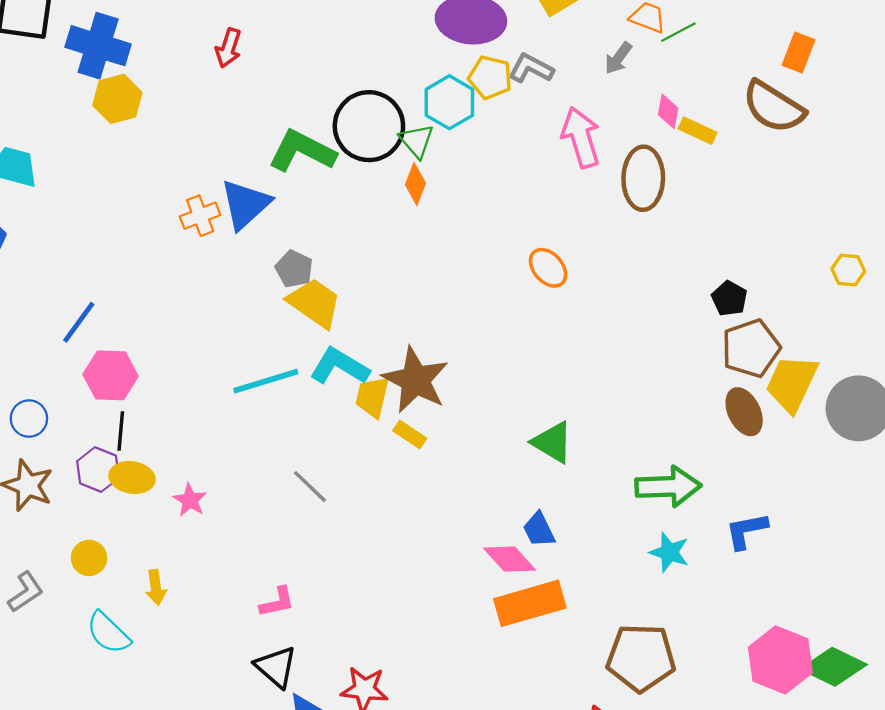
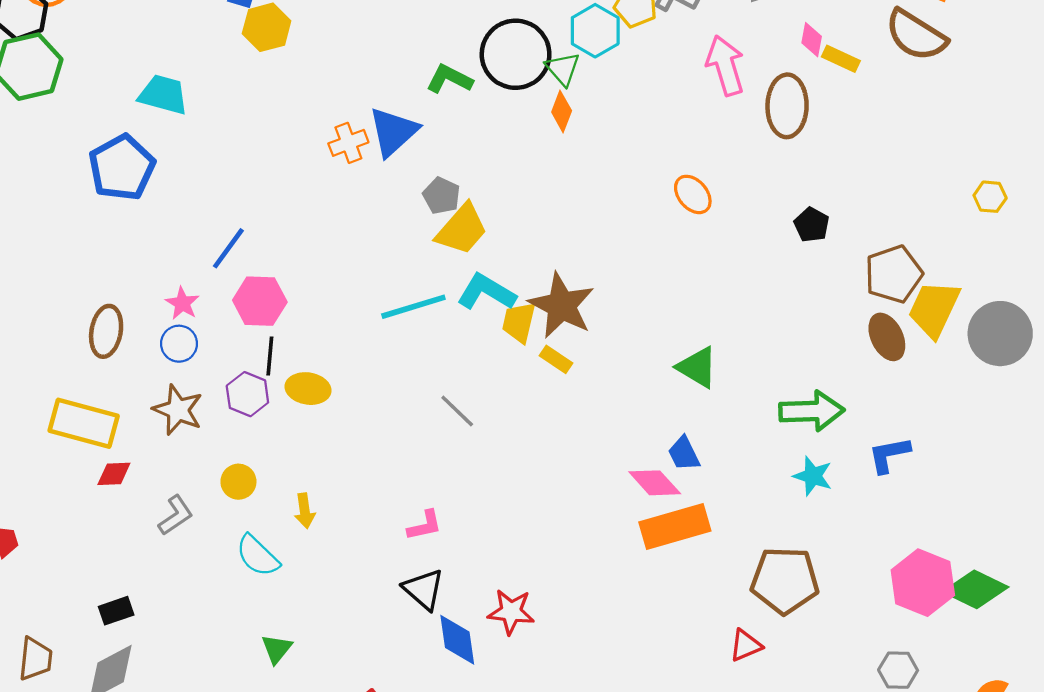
green L-shape: (302, 151) -> (449, 79), size x0.7
black pentagon: (729, 298) -> (812, 225), moved
yellow trapezoid: (315, 303) -> (462, 229), turned 96
yellow ellipse: (132, 477) -> (308, 389), moved
pink star: (190, 500) -> (182, 303), moved

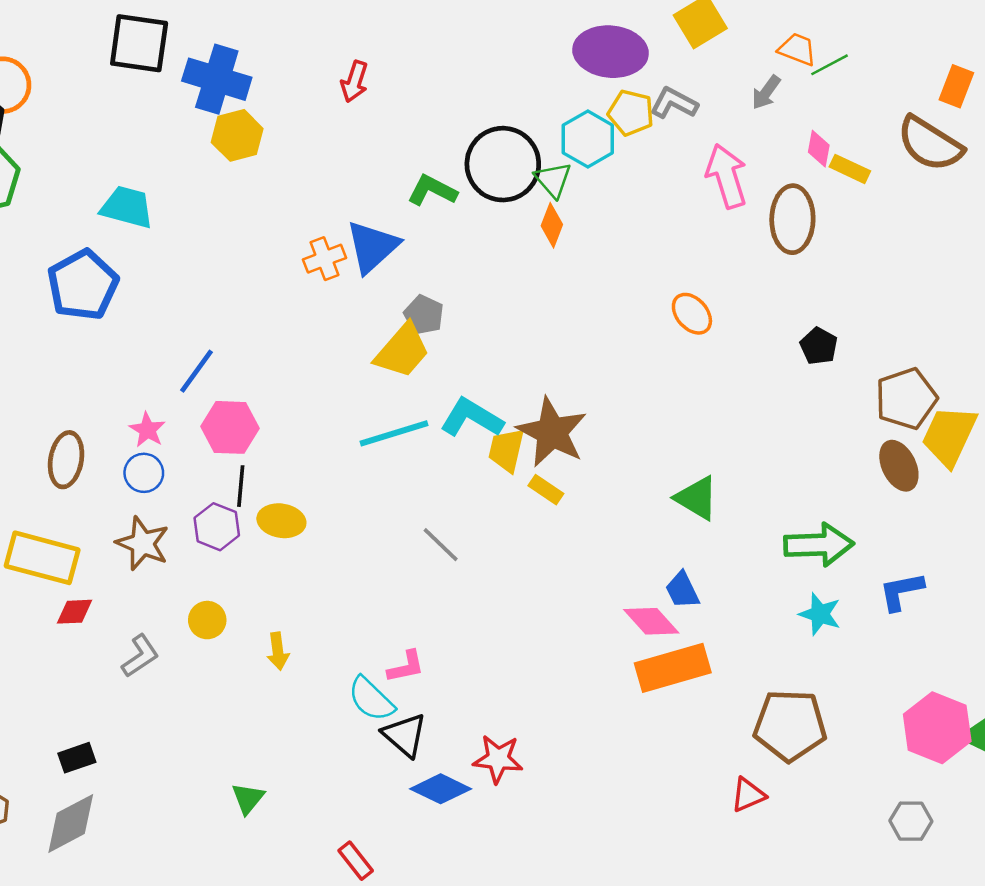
yellow trapezoid: (462, 229) -> (402, 351), moved
cyan semicircle: (258, 556) -> (371, 699), moved
blue diamond: (457, 640) -> (441, 789), turned -56

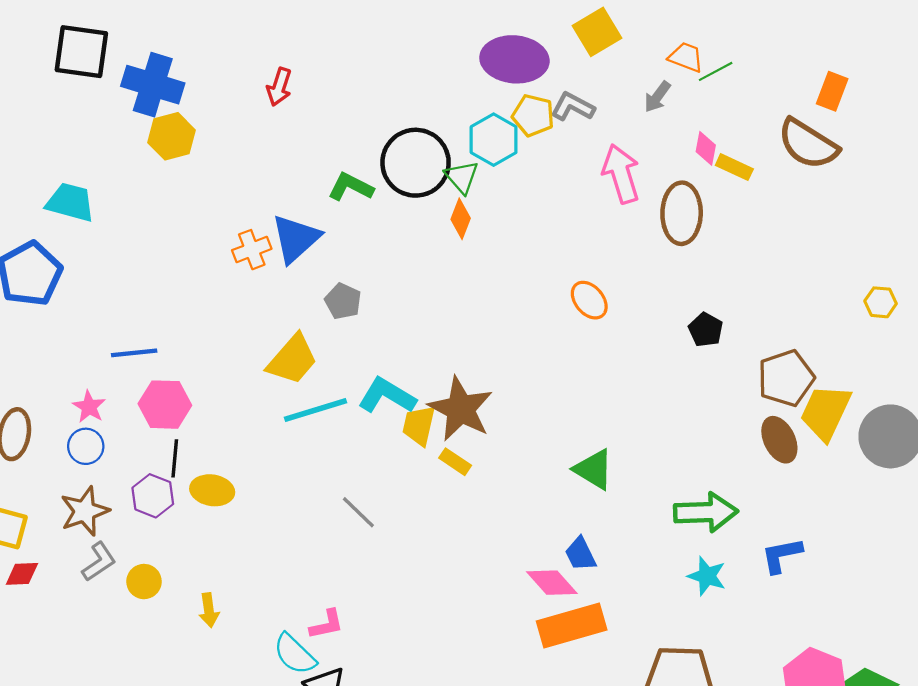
yellow trapezoid: (402, 351) -> (292, 359), moved
blue line: (196, 371) -> (134, 353), turned 48
brown star: (143, 543) -> (85, 511), turned 30
gray L-shape: (140, 656) -> (99, 562), moved

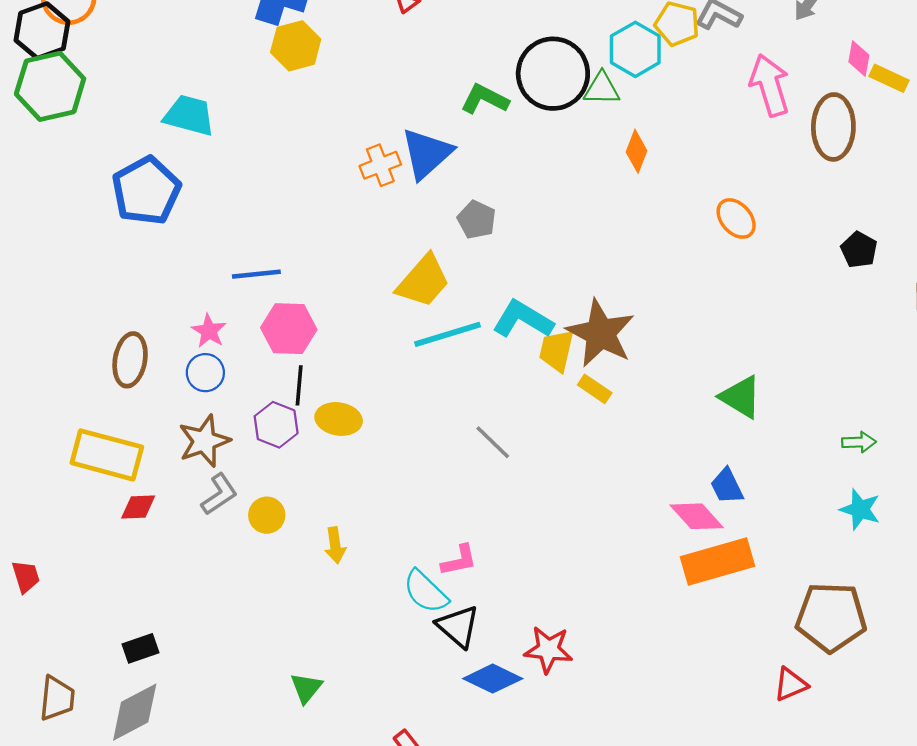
green triangle: (462, 177) -> (602, 89), turned -48
orange diamond: (461, 219) -> (636, 151), moved
green arrow: (706, 512) -> (859, 442), size x0.5

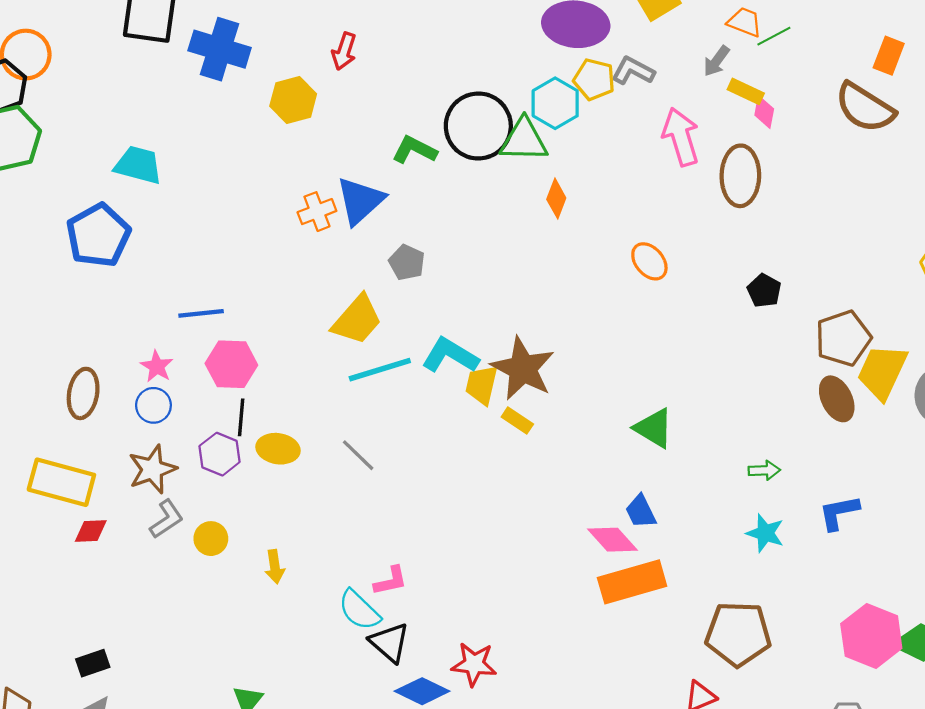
yellow hexagon: (296, 46) -> (293, 100), moved
yellow rectangle: (889, 78) -> (746, 91), moved
green triangle: (602, 89) -> (524, 140), size x1.4
gray line: (493, 442) -> (358, 455), moved

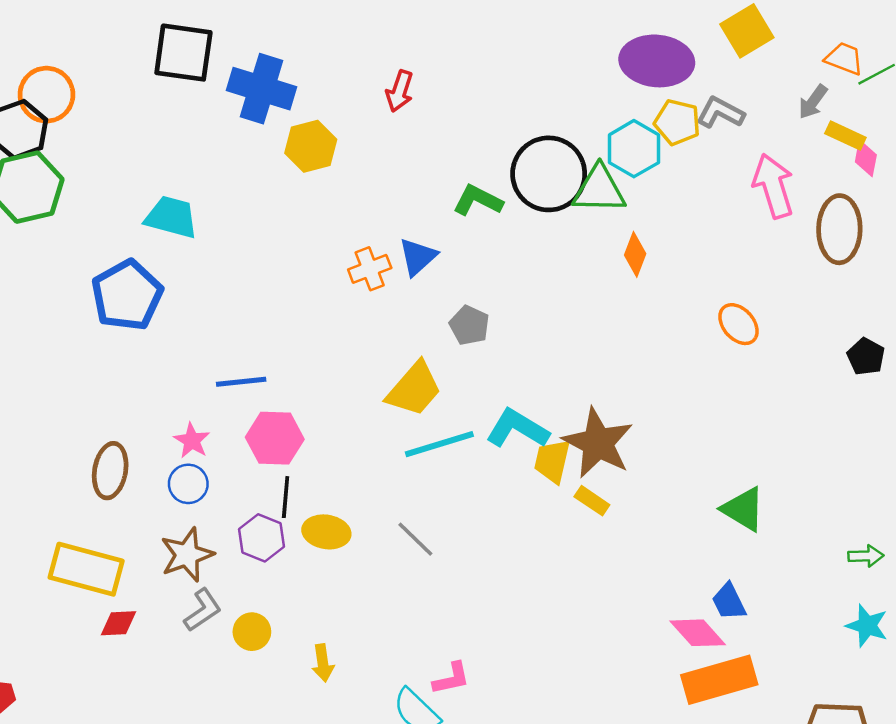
yellow hexagon: (293, 100) -> (311, 146), moved
blue triangle: (360, 201) -> (418, 257), size x0.7

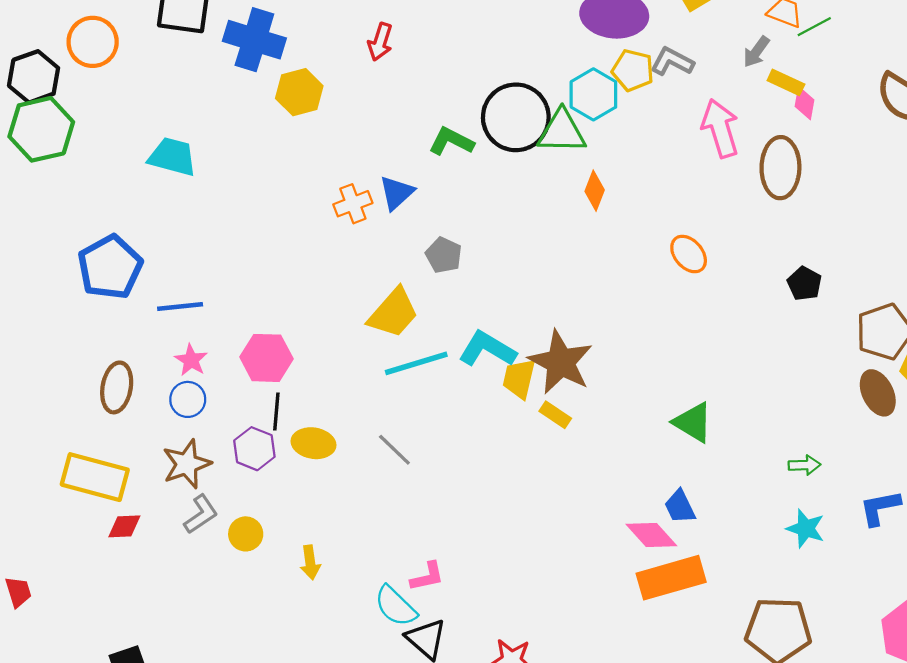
orange circle: (46, 95) -> (93, 42), moved
blue pentagon: (127, 295) -> (110, 267), moved
blue line: (241, 382) -> (180, 307), moved

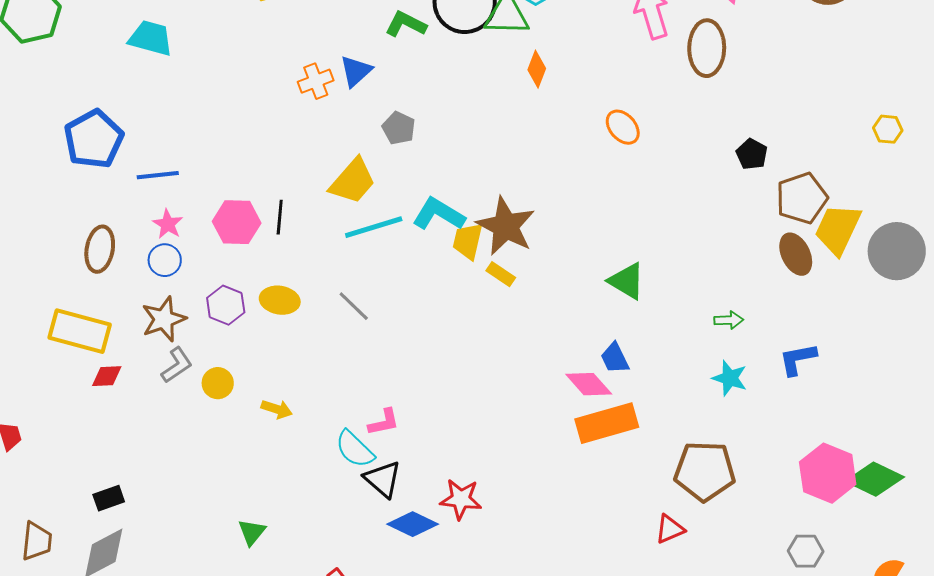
black pentagon: (804, 284) -> (752, 154), moved
black line: (276, 411) -> (280, 217), moved
yellow arrow: (310, 562) -> (277, 409), turned -64

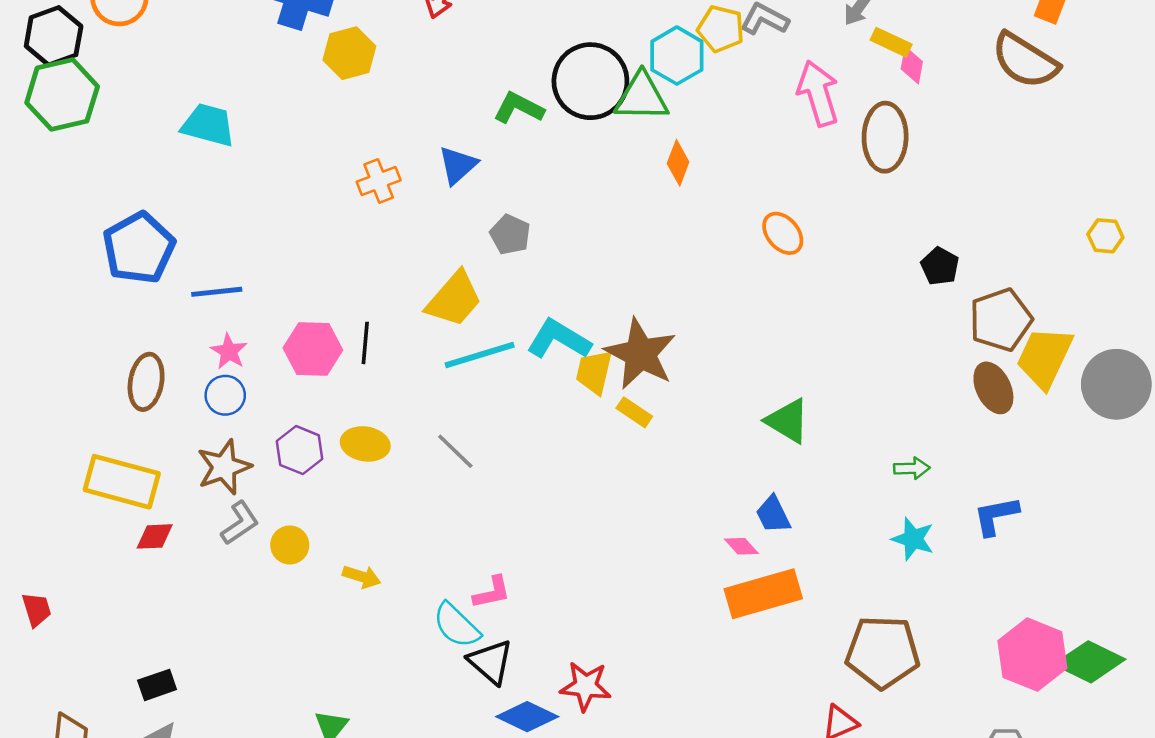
orange cross: (316, 81) -> (379, 181), moved
pink diamond: (589, 384) -> (741, 546), size x0.6

